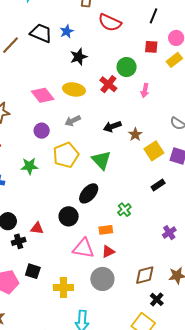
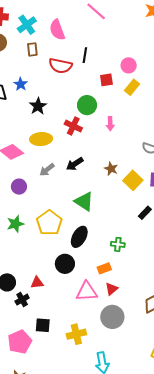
black line: (154, 16) -> (85, 55), moved
black arrow: (112, 126) -> (75, 164), moved
yellow pentagon: (66, 155) -> (49, 223), moved
green cross: (124, 210) -> (118, 244), turned -32

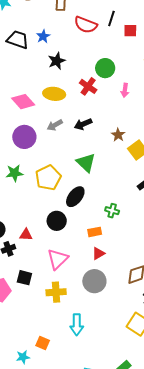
red square: (106, 80) -> (130, 31), moved
purple circle: (19, 187) -> (24, 137), size x1.5
pink triangle: (87, 291) -> (58, 259), moved, turned -50

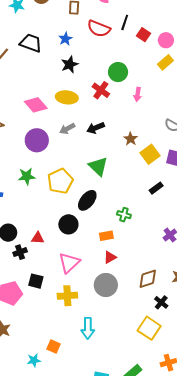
red square: (130, 31) -> (143, 35), turned 32
blue star: (43, 36) -> (65, 39), moved

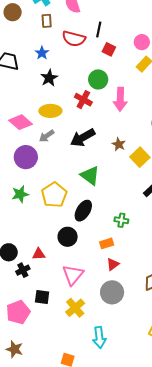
red square: (143, 35) -> (109, 49), moved
pink arrow: (138, 94) -> (120, 99), size x1.6
black arrow: (96, 128) -> (83, 138), size x1.4
gray arrow: (67, 129) -> (47, 136), moved
yellow cross: (67, 296) -> (75, 308), turned -30

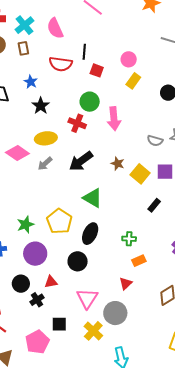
brown rectangle: (47, 21) -> (23, 48), moved
purple circle: (26, 157) -> (35, 254), moved
orange rectangle: (107, 243) -> (139, 261), moved
gray circle: (112, 292) -> (115, 313), moved

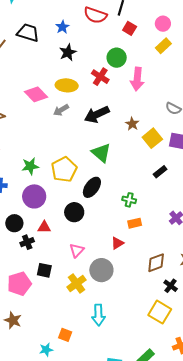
pink triangle: (87, 298) -> (77, 250), size x0.7

